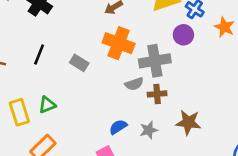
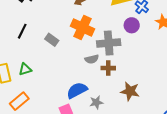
blue semicircle: (118, 127) -> (77, 90), size x1.5
gray star: (149, 130) -> (96, 102), moved

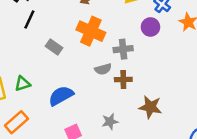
black line: (22, 31) -> (29, 20), moved
gray cross: (109, 43) -> (123, 49), size x0.7
blue semicircle: (77, 90) -> (61, 96), moved

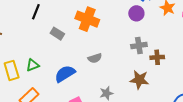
gray cross: (123, 49) -> (139, 46), moved
gray semicircle: (103, 69) -> (95, 58), moved
brown cross: (123, 79) -> (157, 57), moved

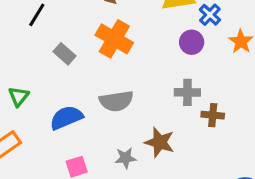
gray semicircle: (95, 58) -> (116, 101), size x1.5
green triangle: (33, 65) -> (19, 96), turned -40
brown star: (139, 80) -> (160, 142), moved

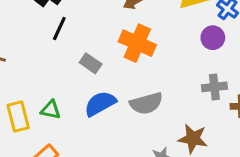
green triangle: (19, 96) -> (51, 110), turned -50
blue semicircle: (66, 118) -> (100, 104), moved

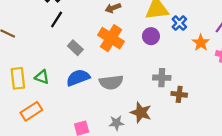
purple circle: (213, 38) -> (151, 36), moved

